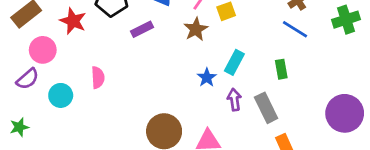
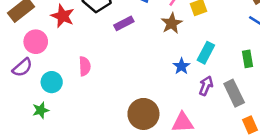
purple arrow: (234, 100) -> (206, 86), turned 30
green star: (19, 127) -> (41, 110), moved

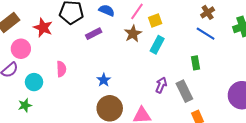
cyan rectangle: (206, 53) -> (157, 45), moved
blue star: (181, 66) -> (104, 80), moved

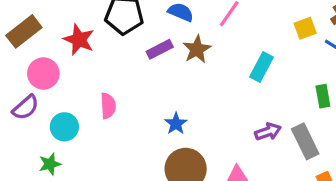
yellow square: (155, 20) -> (305, 28), moved
brown star: (133, 34) -> (197, 49), moved
purple arrow: (161, 85) -> (268, 132), turned 49

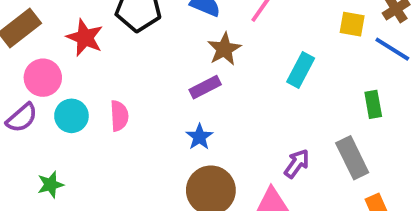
yellow square: (305, 28) -> (352, 24), turned 30
purple rectangle: (160, 49) -> (205, 87), moved
cyan circle: (64, 127) -> (71, 116), moved
purple arrow: (268, 132) -> (297, 164), moved, turned -35

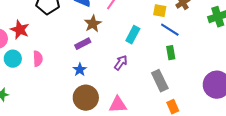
red star: (85, 38) -> (20, 30), moved
blue line: (392, 49) -> (170, 30), moved
purple arrow: (297, 164) -> (121, 63), moved

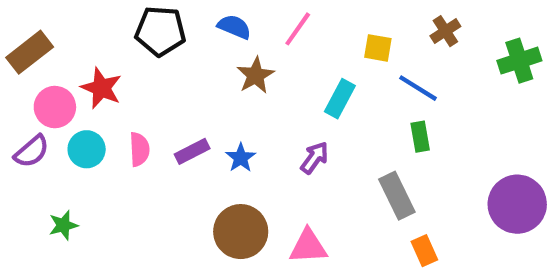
yellow square: (160, 11) -> (378, 48), moved
purple rectangle: (83, 44) -> (192, 151), moved
blue star: (80, 70) -> (241, 158), moved

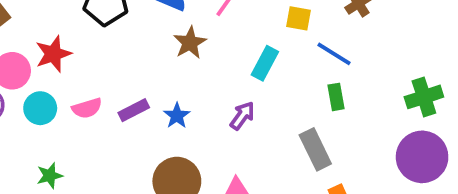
green cross: (519, 61) -> (424, 97), moved
red star: (101, 88) -> (53, 54), turned 30
pink semicircle: (139, 149) -> (87, 108), turned 76
green star: (63, 225) -> (50, 176), moved

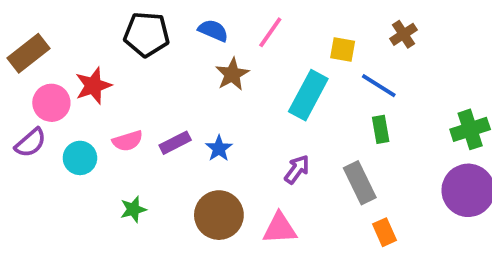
cyan rectangle: (265, 63) -> (308, 95), size x1.4
cyan circle: (40, 108) -> (80, 158), moved
purple arrow: (242, 116) -> (297, 169), moved
green star: (50, 176) -> (133, 209), moved

